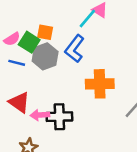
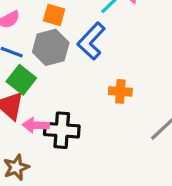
green square: (29, 42) -> (21, 80), moved
orange cross: (100, 84) -> (120, 91), size x0.6

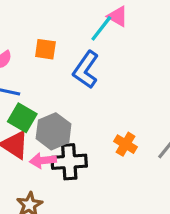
gray hexagon: (51, 47) -> (54, 131), moved
orange cross: (120, 91) -> (126, 144), moved, turned 35

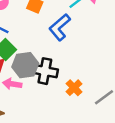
black cross: (69, 162) -> (45, 71), moved

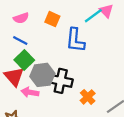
blue L-shape: (60, 27) -> (75, 40), turned -45

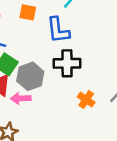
black cross: (61, 81) -> (67, 63), moved
orange cross: (88, 97) -> (86, 100), moved

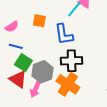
pink arrow: (21, 98) -> (35, 90), turned -63
orange cross: (86, 100) -> (68, 84), moved, size x1.6

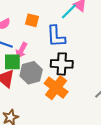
green square: (23, 63) -> (12, 62), turned -36
pink arrow: (35, 90) -> (21, 50), moved

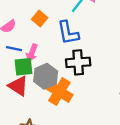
orange square: (32, 20) -> (40, 18), turned 32
orange cross: (56, 88) -> (59, 92), moved

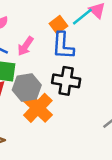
orange square: (40, 18) -> (58, 25), moved
pink arrow: (32, 53) -> (25, 46), moved

